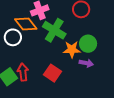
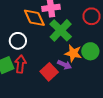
white circle: (13, 37) -> (18, 41), moved
purple arrow: (86, 63) -> (64, 65), moved

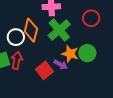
orange diamond: (34, 18) -> (31, 30), moved, turned 35

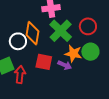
red circle: (91, 18) -> (88, 26), moved
red arrow: (17, 60) -> (20, 74), moved
red square: (45, 70) -> (44, 62), moved, turned -36

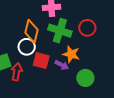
green cross: (61, 31) -> (60, 31), turned -30
white circle: (18, 41) -> (27, 47), moved
green circle: (90, 52) -> (85, 78), moved

